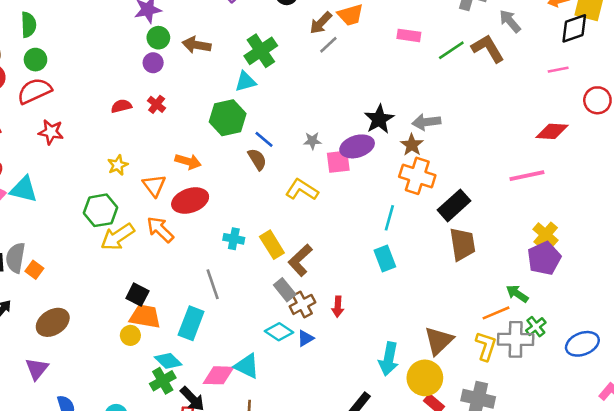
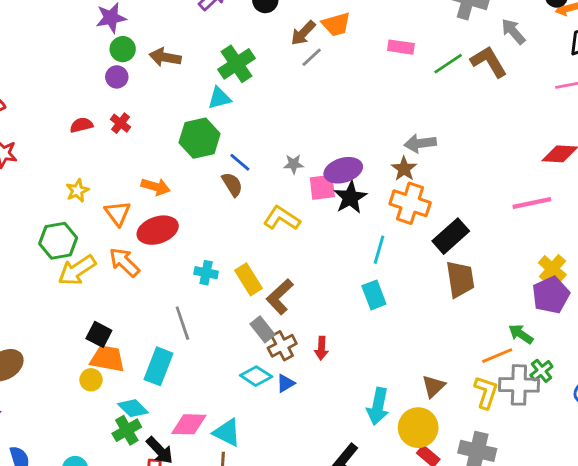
black star: (379, 119) -> (350, 197), moved
brown triangle: (439, 341) -> (433, 386), size x0.7
cyan triangle: (247, 366) -> (227, 433), moved

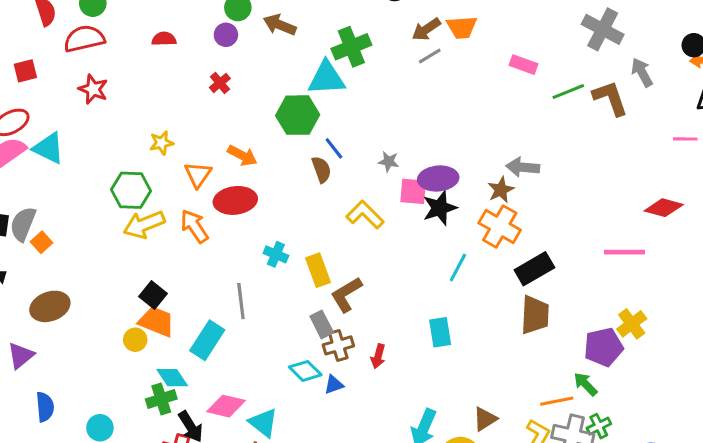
cyan triangle: (219, 98) -> (327, 78), size x1.5
red semicircle: (81, 125) -> (164, 39), moved
cyan rectangle: (374, 295) -> (440, 332), moved
purple pentagon: (551, 295) -> (604, 347), moved

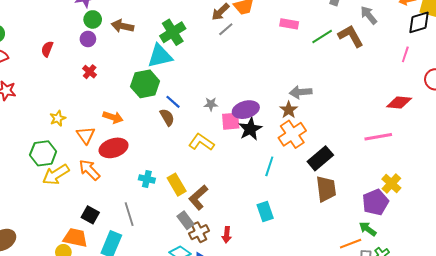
red semicircle: (164, 39) -> (47, 49), turned -56
pink line: (685, 139) -> (405, 54), turned -63
orange cross: (500, 226) -> (292, 134), turned 36
black square: (153, 295) -> (90, 215), moved

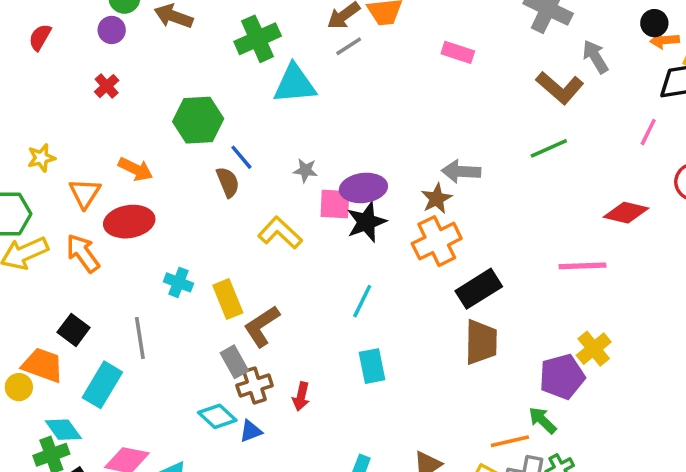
brown L-shape: (351, 36) -> (560, 88), turned 152
green line: (322, 37) -> (549, 148), moved
cyan triangle: (160, 56) -> (295, 84), moved
cyan line: (269, 166) -> (362, 301), moved

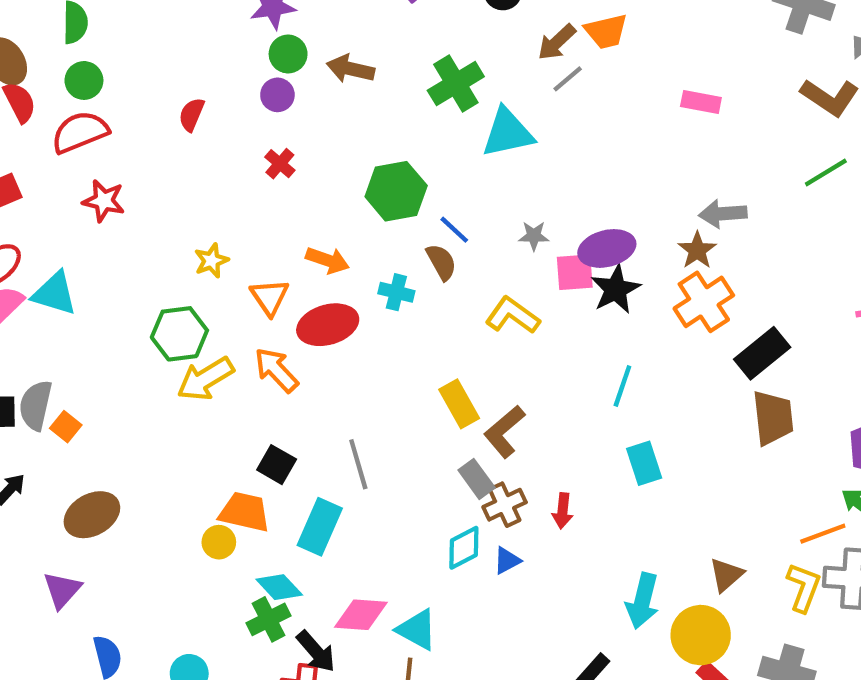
pink rectangle: (458, 52) -> (701, 102), moved
cyan cross: (178, 282) -> (396, 292), moved
cyan diamond: (217, 416) -> (464, 548), turned -63

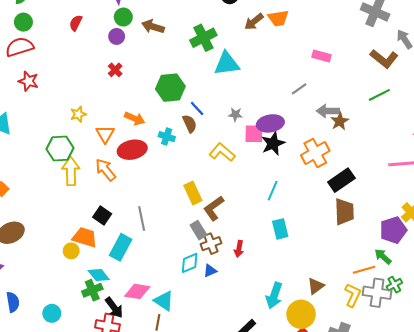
gray line: (568, 79) -> (299, 89), moved
red semicircle: (192, 115) -> (76, 23), moved
brown star: (697, 250) -> (340, 121), moved
yellow arrow: (205, 379) -> (71, 171), turned 116

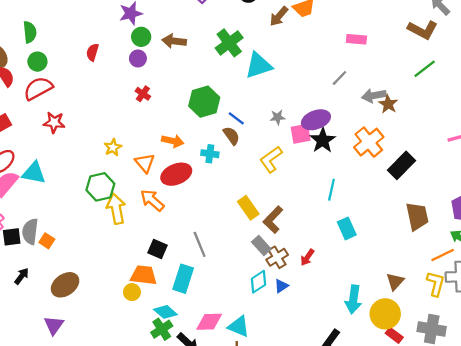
yellow L-shape: (222, 152) -> (271, 159), turned -65
brown trapezoid: (344, 212) -> (417, 216), moved
red arrow: (239, 249) -> (307, 257), turned 35

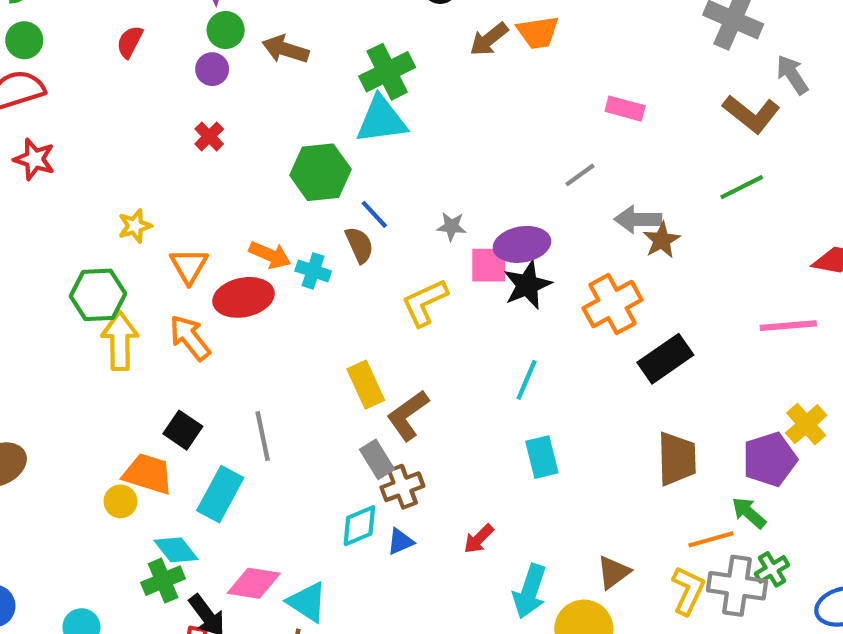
cyan triangle: (259, 66) -> (381, 120), moved
orange arrow: (173, 141) -> (270, 255), moved
red arrow: (307, 257) -> (479, 539), moved

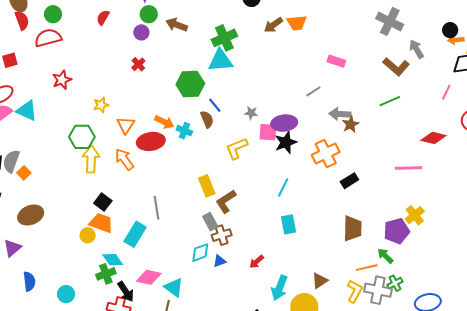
red star: (34, 159) -> (62, 80), moved, turned 30
black rectangle: (665, 359) -> (349, 181), size x0.7
black square: (183, 430) -> (103, 202), moved

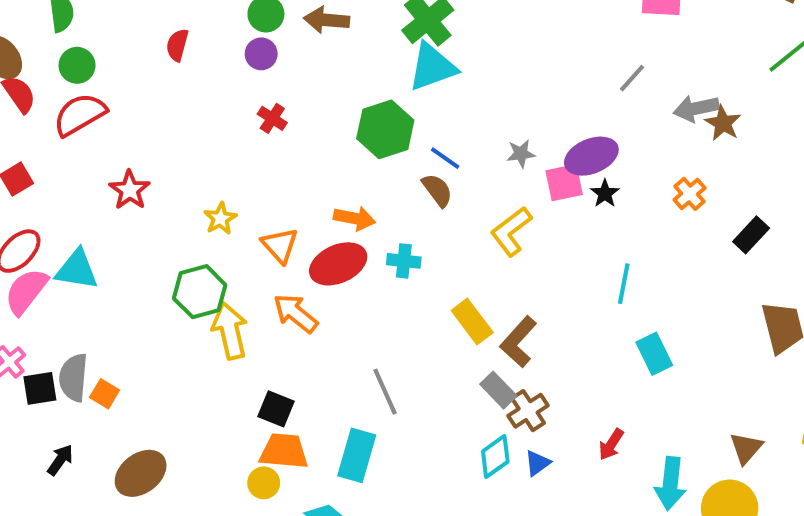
cyan cross: (184, 131) -> (404, 261), moved
black star: (286, 142) -> (605, 193), size x0.6
orange cross: (326, 153) -> (690, 194), size x0.6

